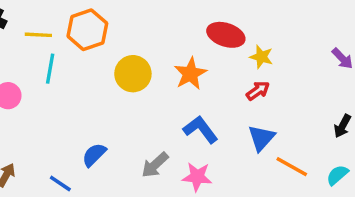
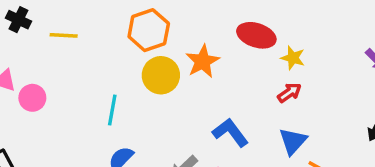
orange hexagon: (87, 30) -> (149, 30), moved
cyan line: (50, 69) -> (112, 110), moved
orange star: (190, 74) -> (203, 61), moved

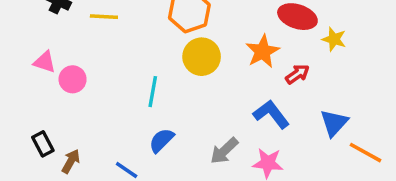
orange star: (203, 61) -> (263, 51), moved
red arrow: (289, 93) -> (297, 74), moved

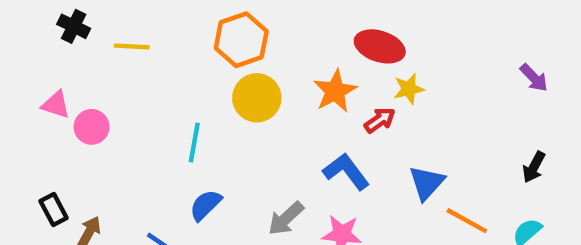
yellow star: (334, 39) -> (409, 89), moved, turned -30

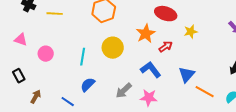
yellow star: (409, 89) -> (191, 32), moved
yellow circle: (257, 98) -> (113, 48), moved
pink circle: (92, 127) -> (46, 54), moved
black rectangle: (54, 210) -> (19, 76), moved

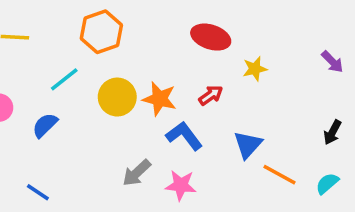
orange star: (146, 34) -> (160, 99), moved, turned -30
cyan line: (83, 57) -> (64, 79), moved, turned 42
blue semicircle: (88, 85) -> (45, 125), moved

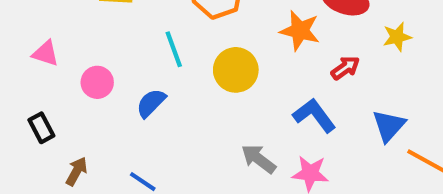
cyan line: (64, 79) -> (174, 49), turned -72
orange star: (160, 99) -> (300, 31), moved
gray arrow: (137, 173) -> (259, 159), turned 80

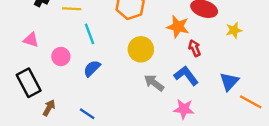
cyan line: (174, 49) -> (90, 34), moved
red arrow: (345, 68) -> (195, 48), moved, turned -77
black rectangle: (41, 128) -> (29, 83), size x1.6
gray arrow: (259, 159) -> (154, 83), moved

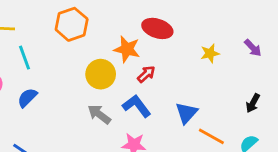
yellow star: (234, 30) -> (210, 53), moved
red arrow: (195, 48) -> (146, 74), turned 70
yellow circle: (141, 49) -> (101, 74), moved

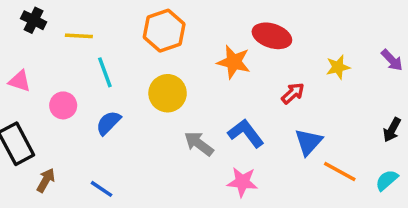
yellow circle: (101, 74) -> (168, 93), moved
red arrow: (146, 74) -> (293, 93), moved

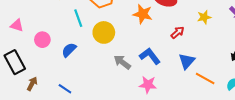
cyan line: (105, 72) -> (78, 18), moved

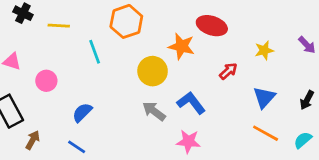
yellow circle: (104, 32) -> (153, 71), moved
blue semicircle: (69, 50) -> (82, 112), moved
blue triangle: (187, 61) -> (264, 97), moved

